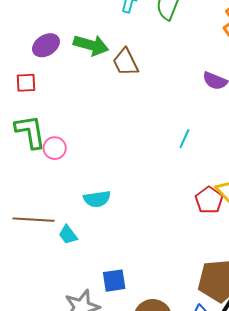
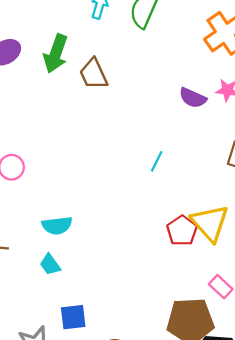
green arrow: (91, 45) -> (56, 54), turned 92
cyan trapezoid: (68, 235) -> (50, 265), moved

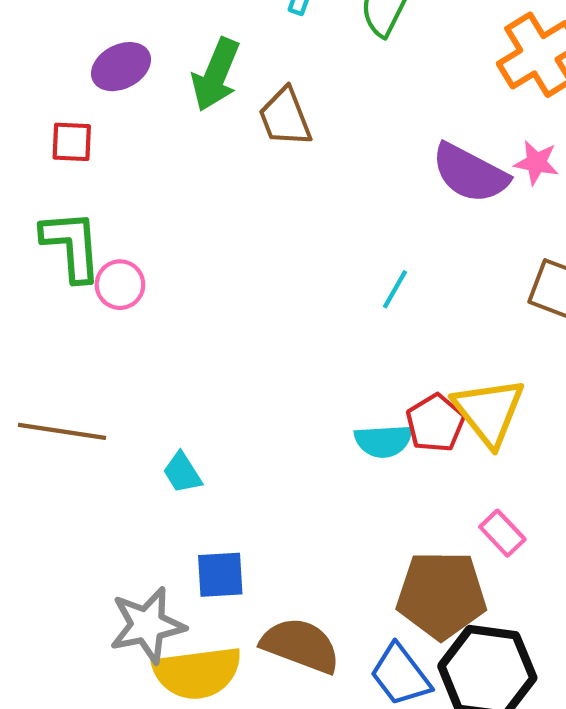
purple semicircle: (193, 98) -> (470, 173), size x1.5
cyan semicircle: (57, 226) -> (383, 441), moved

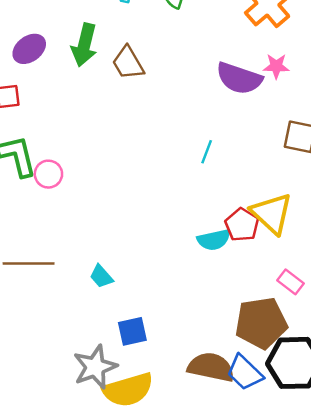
brown semicircle: (301, 645) -> (211, 367), moved

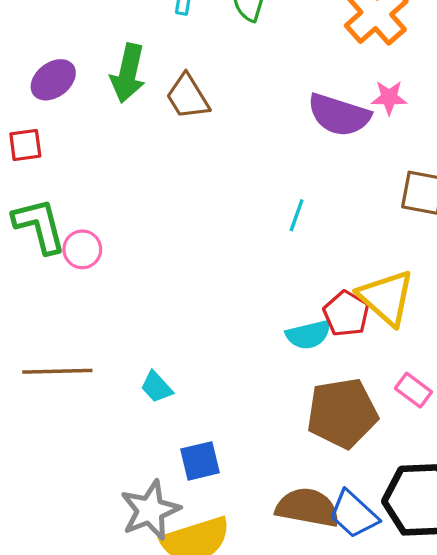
brown pentagon: (261, 323) -> (342, 413), moved

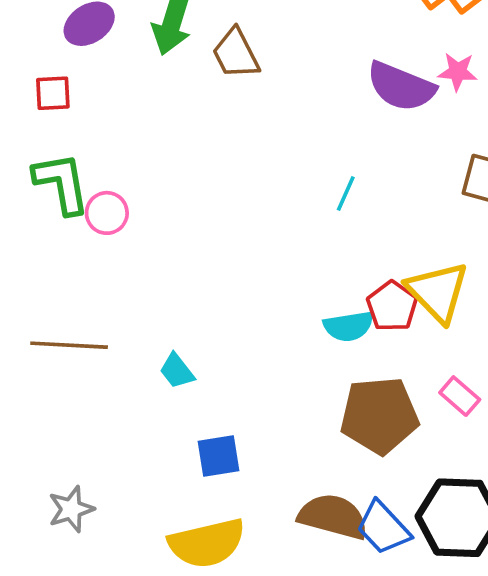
gray star: (150, 510) -> (71, 509), moved, size x0.7

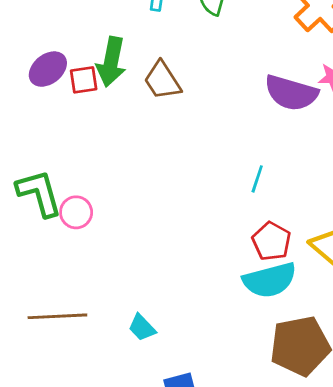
red square: (53, 93) -> (84, 80), moved
red pentagon: (392, 306) -> (271, 241), moved
cyan semicircle: (349, 326) -> (270, 280), size x1.4

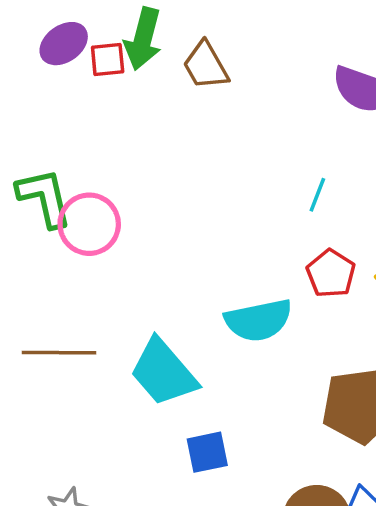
pink circle: (76, 212) -> (89, 224), size x1.5
cyan semicircle: (270, 280) -> (258, 320), moved
cyan trapezoid: (142, 328) -> (163, 372), size x2.0

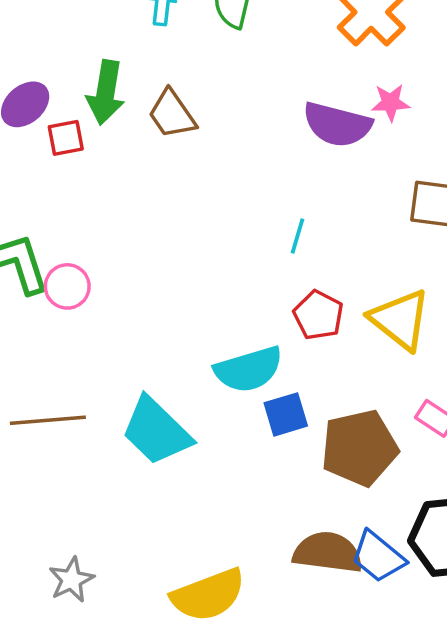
red square: (108, 59) -> (66, 138), moved
pink circle: (89, 224) -> (67, 286), size x0.7
blue square: (207, 452) -> (286, 414), moved

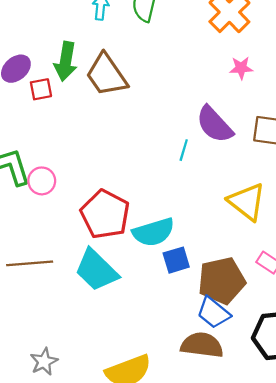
brown trapezoid: (172, 114) -> (106, 75), size x1.4
purple semicircle: (337, 125) -> (214, 124), moved, turned 33
red pentagon: (318, 315) -> (105, 214), moved, size x1.6
blue trapezoid: (378, 557) -> (213, 313), moved

